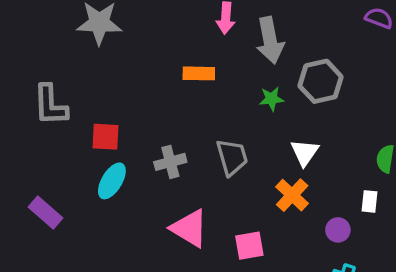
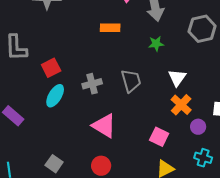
gray hexagon: (321, 81) -> (202, 29), moved
red square: (106, 137) -> (51, 68), turned -30
orange cross: (292, 195) -> (181, 105), moved
pink square: (249, 246) -> (159, 137), moved, turned 36

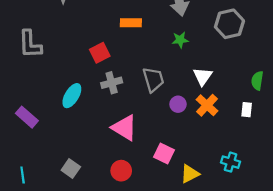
red square: (51, 68) -> (100, 53), moved
purple circle: (198, 127) -> (178, 104), moved
pink square: (159, 137) -> (164, 153), moved

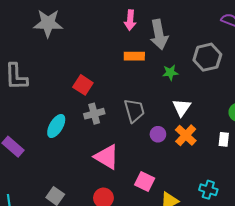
orange rectangle: (131, 23) -> (134, 56), moved
green star: (180, 40) -> (170, 73), moved
red square: (100, 53) -> (83, 85), turned -30

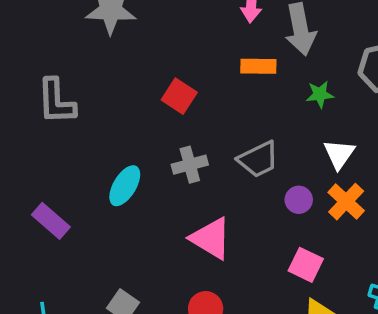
red square: (83, 85) -> (179, 96), moved
gray trapezoid: (134, 111) -> (258, 159), turned 80
pink square: (145, 182) -> (306, 265), moved

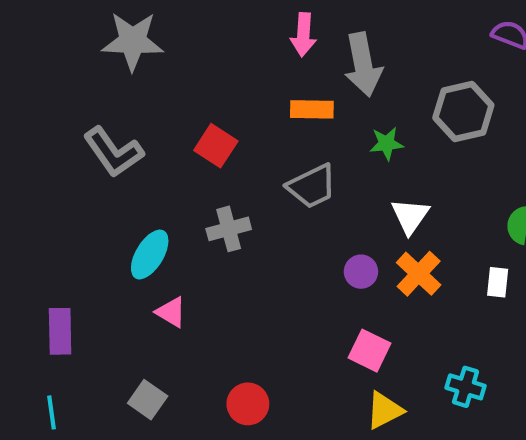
gray L-shape: (56, 101) -> (113, 152), moved, turned -33
gray trapezoid: (258, 159) -> (312, 186), moved
purple rectangle: (51, 221) -> (60, 331), moved, turned 48
pink triangle: (211, 238) -> (171, 312), moved, size x0.6

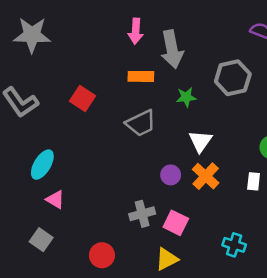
gray cross: (229, 229) -> (142, 214), moved
gray square: (148, 400) -> (41, 240), moved
yellow triangle: (384, 410) -> (167, 259), moved

